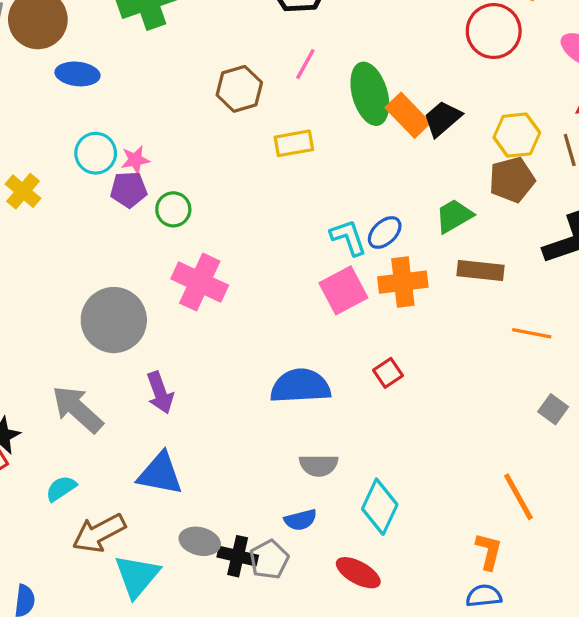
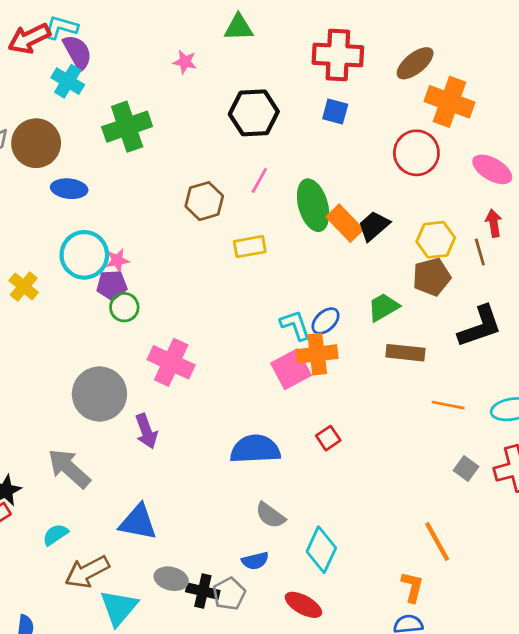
cyan circle: (96, 153) -> (84, 255), size x1.4
green circle: (173, 209) -> (124, 307), moved
orange cross: (403, 282) -> (317, 354), moved
purple arrow: (160, 393) -> (146, 431), moved
gray semicircle: (319, 465) -> (270, 515), turned 36

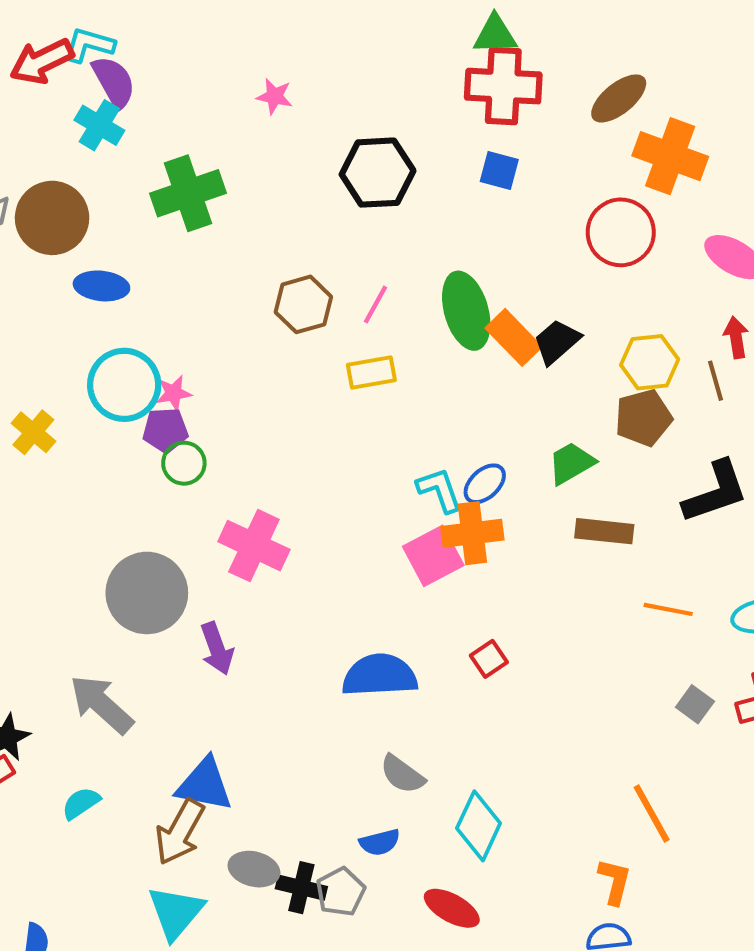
green triangle: (239, 27) -> (495, 35), moved
pink line: (259, 180) -> (376, 304), moved
brown arrow: (87, 572) -> (180, 832), moved, turned -33

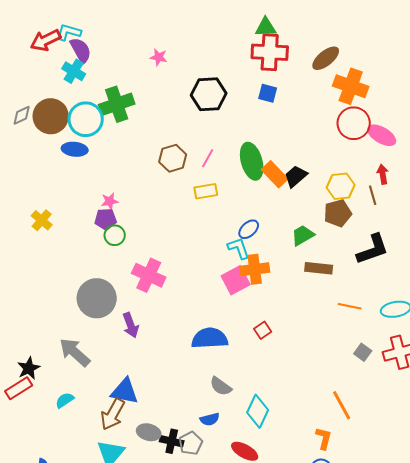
red circle: (621, 232) -> (354, 123), moved
cyan circle: (124, 385) -> (86, 119), moved
blue ellipse: (485, 484) -> (249, 229), moved

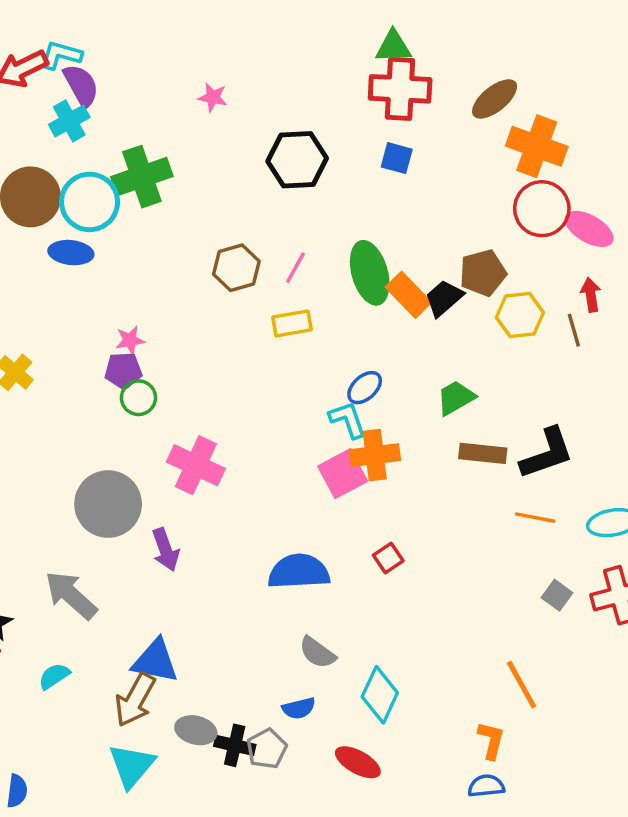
cyan cross: (74, 71) -> (69, 121), turned 30
brown pentagon: (338, 213) -> (483, 273), moved
black L-shape: (373, 249) -> (547, 453), moved

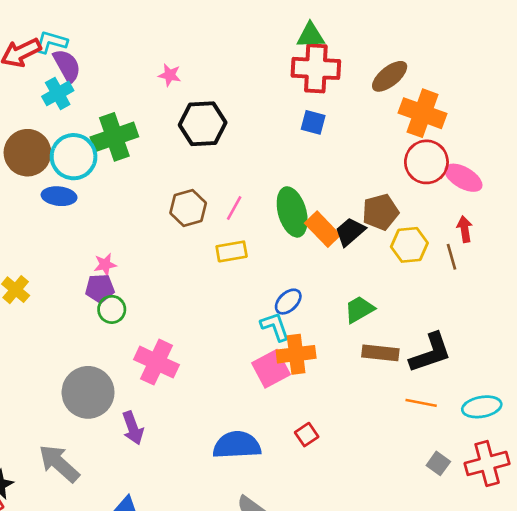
black hexagon: (297, 160) -> (203, 124), moved

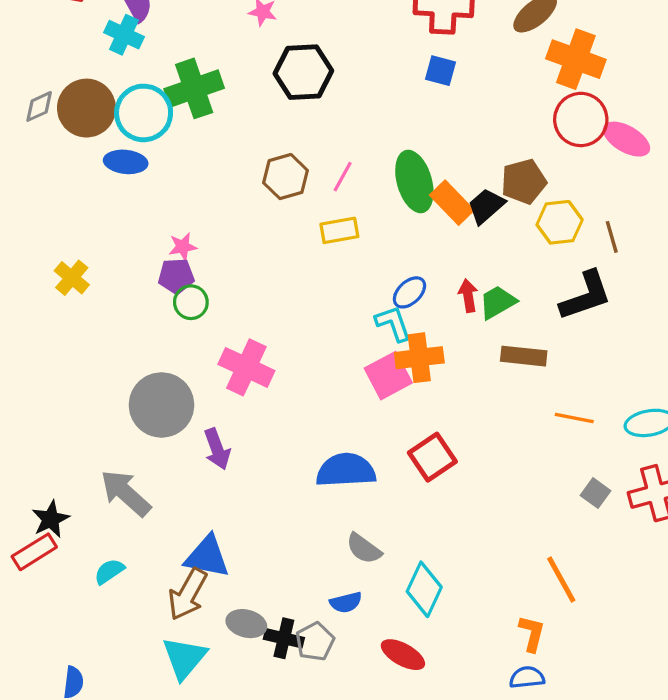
cyan cross: (58, 93) -> (124, 35), turned -36
red arrow: (465, 229) -> (468, 296), moved
black L-shape: (430, 353) -> (586, 296), moved
red square: (307, 435) -> (432, 457), size x1.6

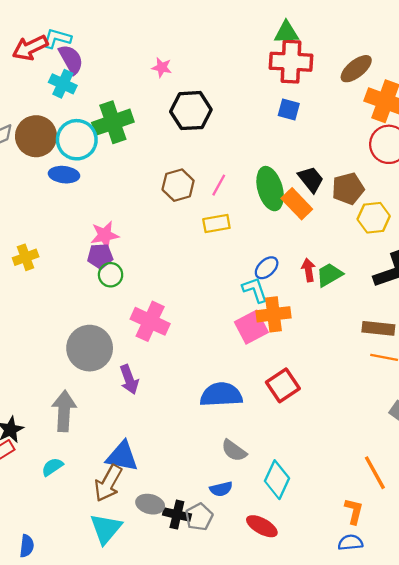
black trapezoid: (486, 206) -> (311, 179), moved, turned 92
pink star: (183, 247) -> (105, 235), size x1.4
yellow cross: (72, 278) -> (26, 257), turned 30
brown rectangle: (524, 356) -> (378, 328), moved
gray arrow: (126, 493) -> (64, 411), turned 51

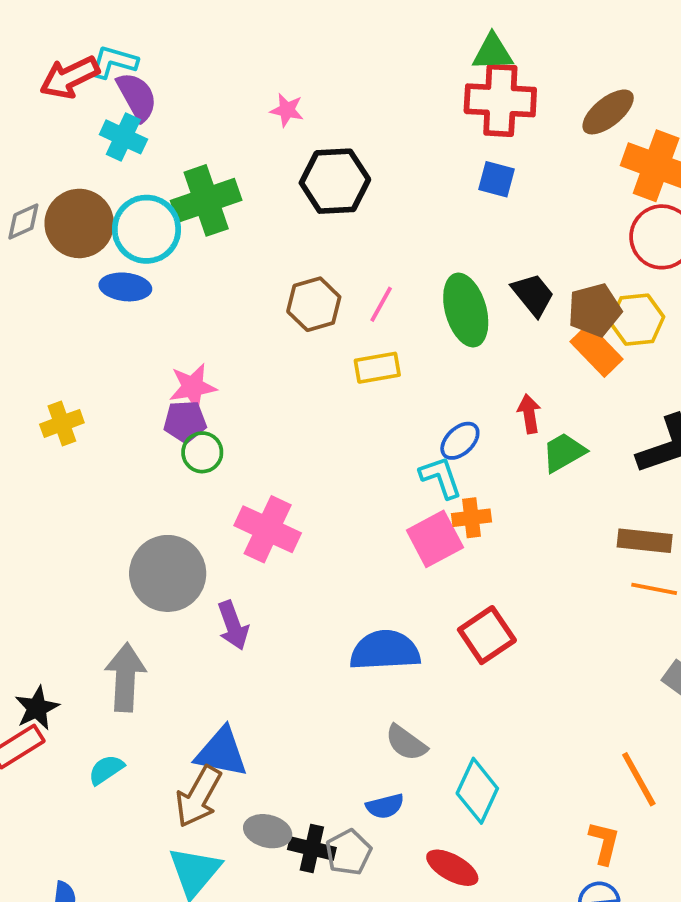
orange rectangle: (297, 204) -> (597, 350), moved
yellow hexagon: (374, 218) -> (637, 320), moved
red arrow: (308, 270) -> (529, 414), moved
orange cross: (274, 314) -> (472, 518), size x0.7

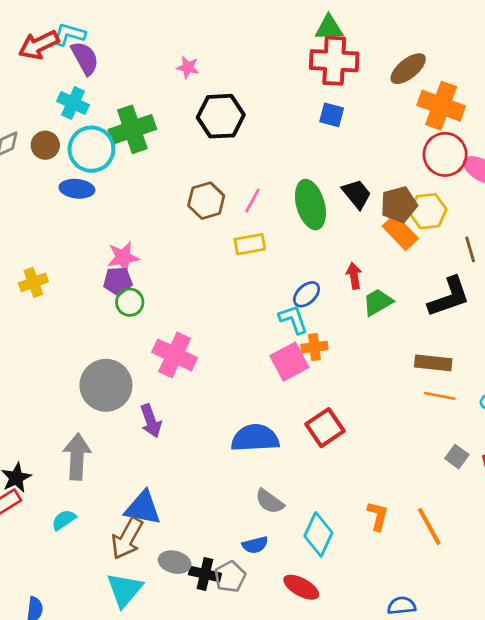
cyan cross: (123, 137) -> (73, 103), moved
brown circle: (79, 223) -> (45, 145), size x0.6
orange L-shape: (604, 843) -> (378, 516), moved

